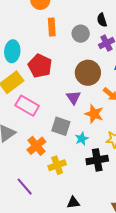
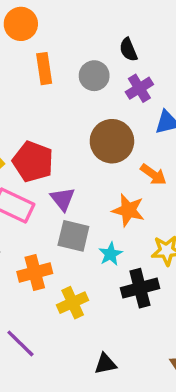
red pentagon: (40, 66) -> (33, 162), moved
purple triangle: (73, 97) -> (63, 199), moved
orange cross: (36, 146) -> (35, 272), turned 30

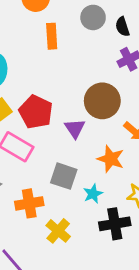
gray circle: (94, 76) -> (93, 17), moved
purple triangle: (63, 199) -> (75, 128), moved
yellow cross: (73, 303) -> (58, 231), turned -30

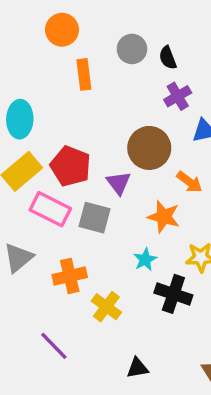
gray square: (64, 176) -> (95, 218), moved
black cross: (115, 224) -> (173, 294), turned 32

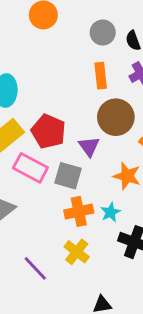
orange rectangle: (84, 74) -> (101, 76), moved
orange cross: (70, 276) -> (79, 211), moved
purple line: (54, 346) -> (35, 268), moved

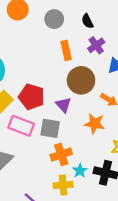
gray circle: (103, 33) -> (54, 19), moved
cyan star: (110, 212) -> (80, 171), moved
yellow cross: (77, 252) -> (63, 185), turned -36

